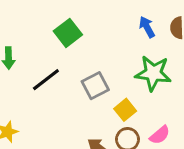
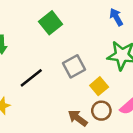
black line: (46, 80) -> (31, 78), moved

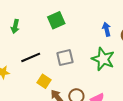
yellow square: (99, 86) -> (44, 81), moved, turned -32

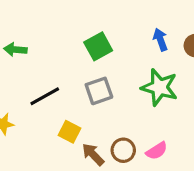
green square: (56, 20) -> (98, 46), moved
green arrow: (15, 26) -> (15, 50), turned 88

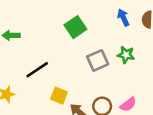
green star: (159, 87) -> (126, 55), size x0.6
gray square: (99, 91) -> (98, 60), moved

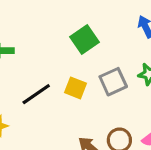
yellow square: (59, 96) -> (75, 88), moved

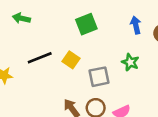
gray square: (113, 82) -> (99, 77), moved

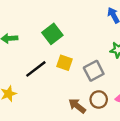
green square: (86, 24) -> (52, 34), moved

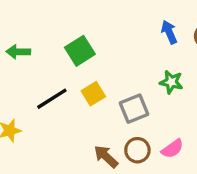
yellow square: (64, 63) -> (93, 94), turned 35

